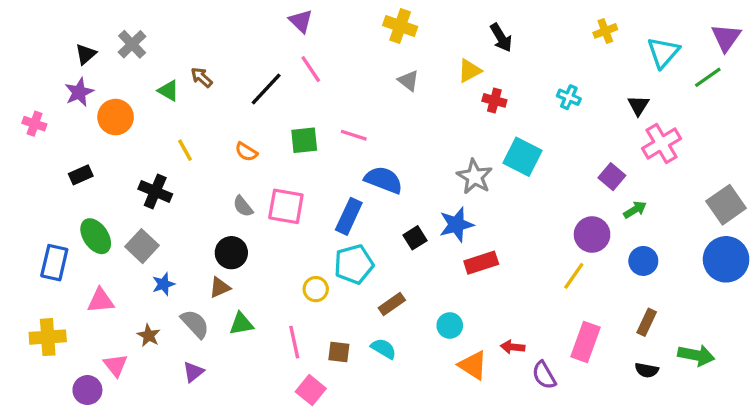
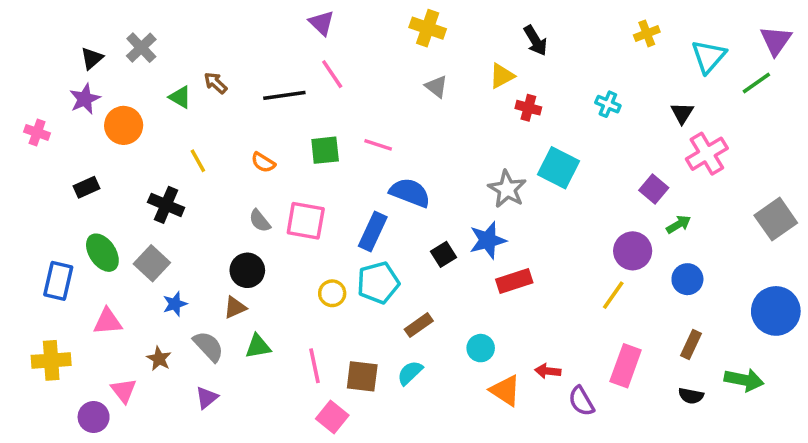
black line: (266, 89) -> (284, 95), turned 39
blue circle: (726, 259) -> (776, 311), moved
yellow circle: (316, 289) -> (332, 293), moved
cyan semicircle: (384, 349) -> (410, 373), turned -75
brown square: (339, 352) -> (362, 376), size x1.4

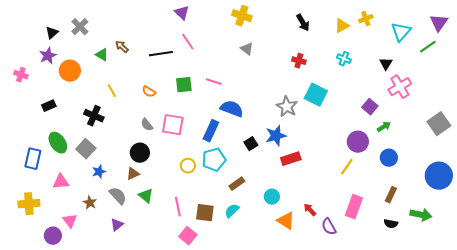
yellow triangle: (502, 76) -> (342, 26), moved
green triangle: (258, 346) -> (146, 196), turned 49
red arrow: (548, 371) -> (310, 210), turned 40

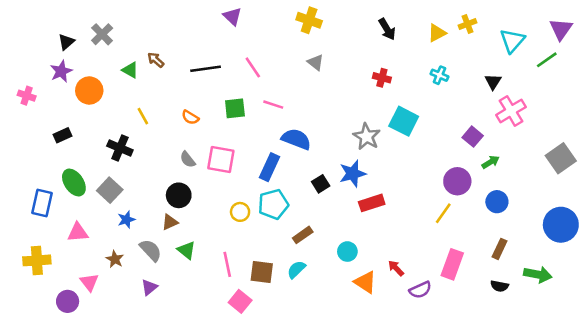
pink line: (188, 42) -> (253, 67), moved
purple semicircle: (329, 227) -> (420, 290), turned -84

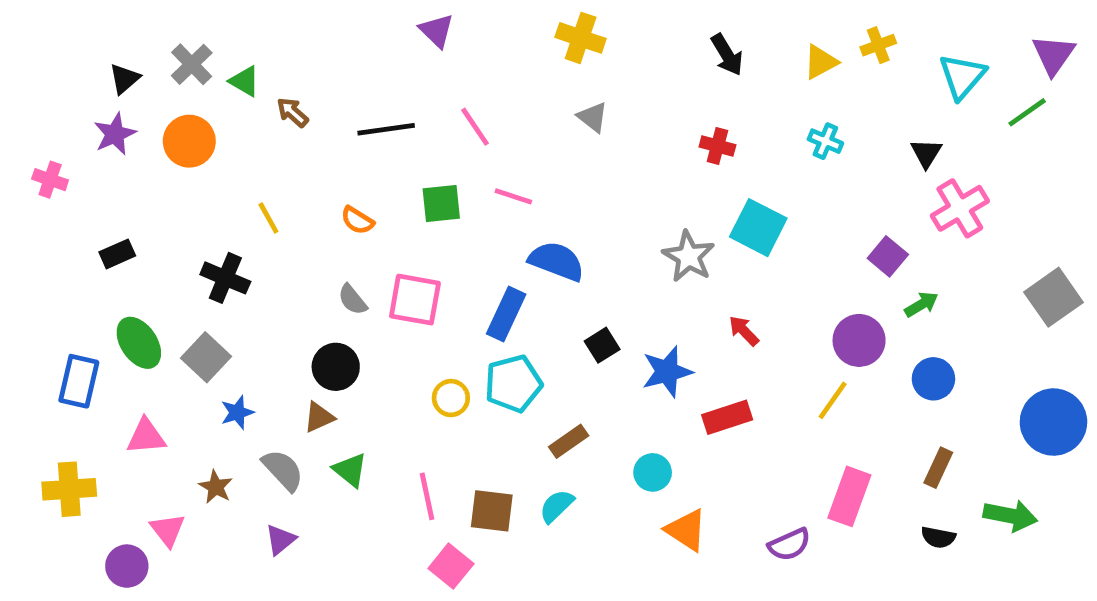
green triangle: (130, 70) -> (244, 81), moved
orange circle: (89, 91) -> (189, 141), moved
blue star: (353, 174) -> (667, 372), moved
red rectangle: (372, 203) -> (727, 417), moved
red arrow: (396, 268) -> (744, 331), moved

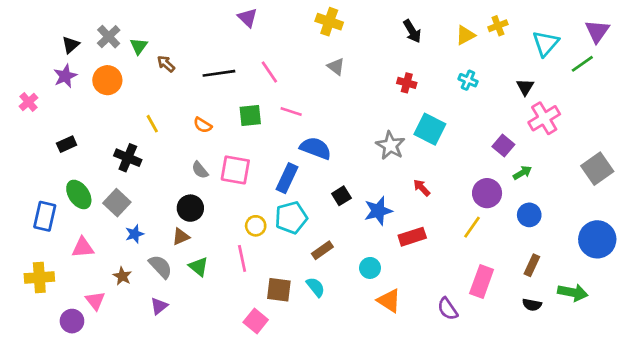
green triangle: (244, 81) -> (139, 46), turned 36
pink cross: (50, 180) -> (28, 102), turned 30
pink line: (427, 496) -> (242, 258), moved
cyan semicircle: (557, 506) -> (316, 287), turned 95
purple semicircle: (789, 544) -> (448, 309), turned 80

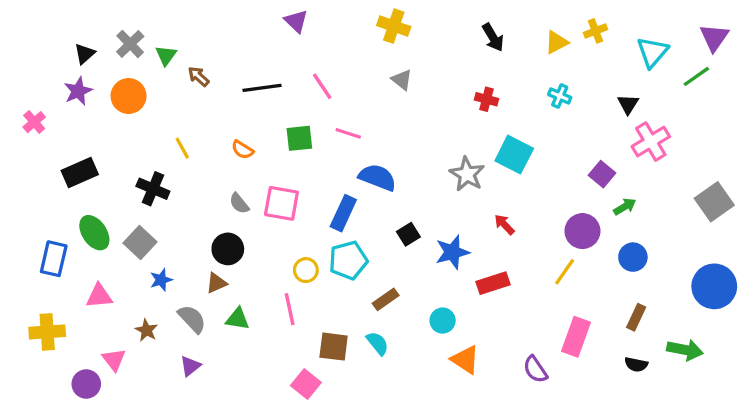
black rectangle: (67, 144) -> (80, 172), size x1.5
green triangle: (199, 267) -> (238, 319), turned -30

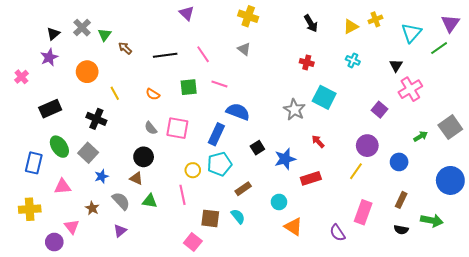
gray triangle: (402, 80) -> (244, 49), moved
orange circle: (129, 96) -> (87, 72), moved
green arrow: (625, 207) -> (421, 136), moved
brown triangle: (216, 283) -> (136, 178), turned 48

